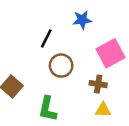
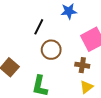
yellow triangle: (103, 110) -> (86, 87), turned -40

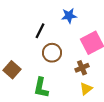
brown cross: (82, 65) -> (82, 68), turned -32

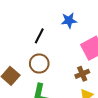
brown circle: (52, 53) -> (39, 64), moved

